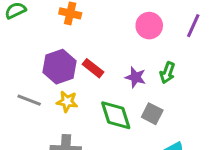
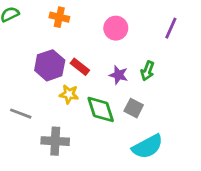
pink circle: (149, 26) -> (116, 28), moved
gray line: (29, 100) -> (21, 114), moved
yellow star: (67, 102) -> (69, 94), moved

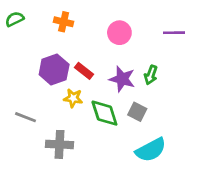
purple line: (171, 28) -> (174, 33), turned 65
purple star: (119, 75) -> (122, 79), size x1.4

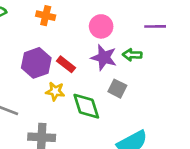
green arrow: (151, 75) -> (132, 55), moved, turned 72
purple star: (122, 79) -> (104, 58), moved
gray square: (137, 112) -> (117, 89), moved

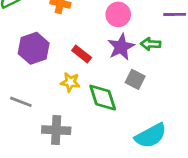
purple star: (104, 58) -> (121, 47), turned 30
purple hexagon: (36, 63) -> (34, 48), moved

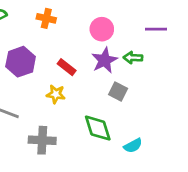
green diamond: (103, 98) -> (98, 128), moved
cyan semicircle: (151, 136) -> (133, 146), size x0.6

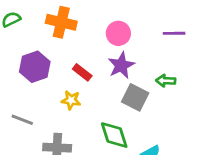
orange cross: (46, 18) -> (61, 22), size x1.5
green arrow: (133, 58) -> (166, 81), moved
gray square: (118, 91) -> (135, 97), size x1.4

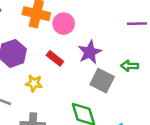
pink circle: (118, 33) -> (64, 24), moved
yellow star: (71, 100) -> (34, 83), moved

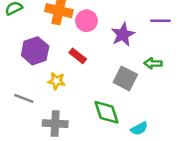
purple star: (90, 52) -> (123, 35), moved

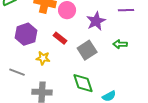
gray square: (125, 78) -> (87, 50), moved, turned 30

